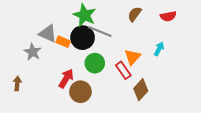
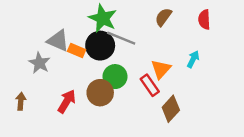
red semicircle: (168, 16) -> (204, 20), turned 98
red arrow: (66, 78) -> (67, 101), moved
brown circle: (80, 92) -> (100, 93), moved

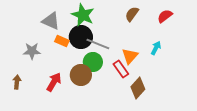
red semicircle: (204, 20) -> (165, 16), turned 56
gray line: (121, 38) -> (98, 44), moved
gray triangle: (58, 41) -> (51, 21), moved
gray star: (39, 63) -> (32, 51), turned -30

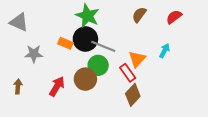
gray triangle: (51, 21) -> (19, 22), moved
brown diamond: (138, 88) -> (133, 95), moved

